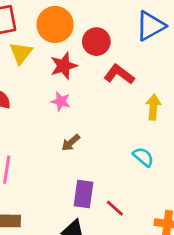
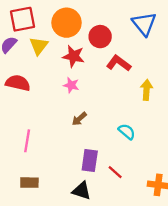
blue triangle: (150, 26) -> (144, 24), turned -40
red star: (64, 66) -> (73, 56), turned 30
cyan semicircle: (143, 157) -> (127, 132), moved

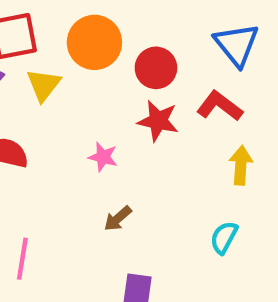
red star: (73, 56) -> (158, 121), moved
red L-shape: (119, 63) -> (220, 106), moved
cyan semicircle: (127, 132) -> (224, 237), moved, turned -102

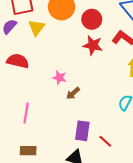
pink star: (103, 157) -> (59, 78), moved

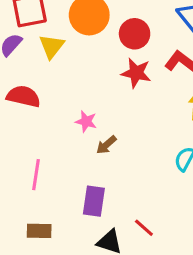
purple rectangle: (82, 131) -> (94, 201), moved
red line: (105, 141) -> (144, 228), moved

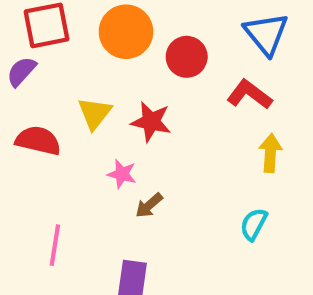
yellow triangle: (52, 46) -> (95, 113), moved
red star: (136, 73) -> (151, 122), moved

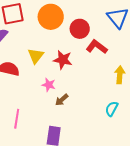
red L-shape: (249, 94) -> (97, 47), moved

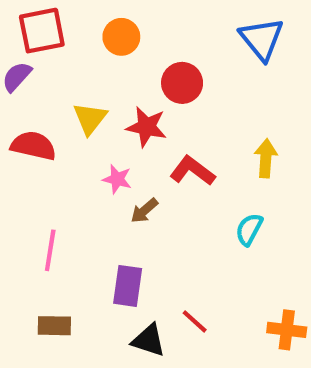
orange circle: (51, 17) -> (121, 37), size x0.7
red circle: (80, 29) -> (182, 83), moved
red L-shape: (97, 47) -> (193, 171), moved

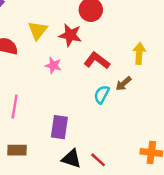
brown arrow: (144, 211) -> (123, 84), moved
cyan semicircle: (249, 229) -> (102, 94), moved
red line: (195, 321) -> (98, 160), moved

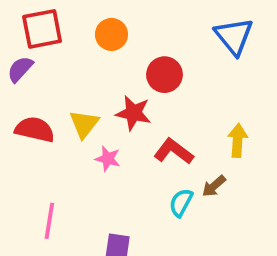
yellow triangle: (38, 30) -> (84, 124), moved

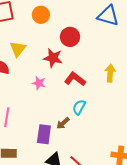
blue triangle: (234, 36) -> (108, 16), turned -35
yellow triangle: (84, 124) -> (18, 49), moved
brown arrow: (214, 186) -> (63, 123), moved

